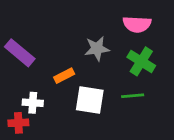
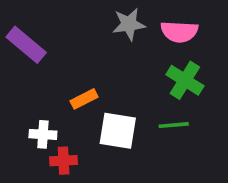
gray star: (97, 49) -> (129, 24), moved
purple rectangle: (20, 53) -> (26, 45), moved
red cross: (18, 123) -> (64, 161), moved

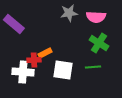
white cross: (43, 134) -> (23, 72), size x1.5
red cross: (64, 161) -> (34, 60), moved

